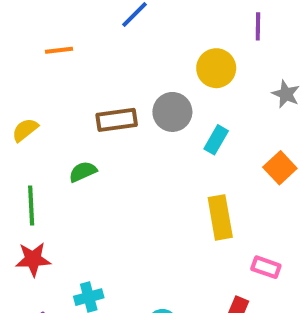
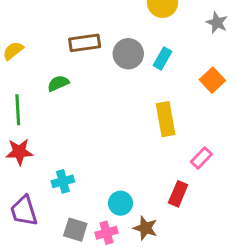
gray circle: (172, 112) -> (128, 54), moved
pink rectangle: (266, 267) -> (201, 158), turned -65

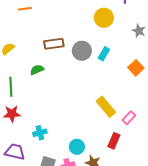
yellow rectangle: (166, 119) -> (106, 107), moved, turned -30
purple trapezoid: (24, 211) -> (15, 152), turned 120

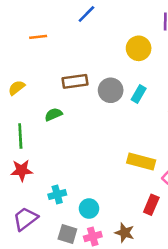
yellow rectangle: (106, 107) -> (141, 161), turned -35
cyan circle: (77, 147) -> (89, 209), moved
purple trapezoid: (15, 152) -> (25, 219), turned -50

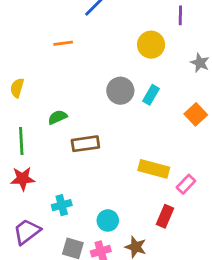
orange line: (38, 37) -> (63, 43), moved
brown rectangle: (75, 81) -> (85, 144), moved
yellow semicircle: (17, 88) -> (17, 88), turned -36
cyan circle: (89, 209) -> (108, 220), moved

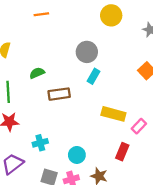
cyan rectangle: (151, 95) -> (93, 76), moved

